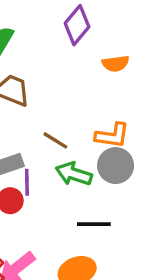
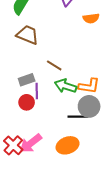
orange L-shape: (112, 135) -> (89, 86), moved
gray circle: (116, 166) -> (89, 106), moved

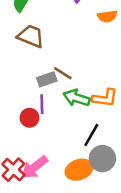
gray rectangle: (27, 80) -> (47, 79), moved
gray circle: (89, 106) -> (102, 159), moved
black line: (78, 117) -> (91, 135), turned -60

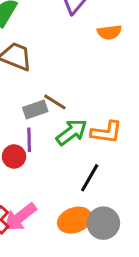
green arrow: (77, 98) -> (72, 132), turned 125
gray circle: (102, 159) -> (103, 223), moved

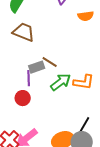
purple line: (29, 140) -> (29, 78), moved
black line: (90, 178) -> (84, 126), moved

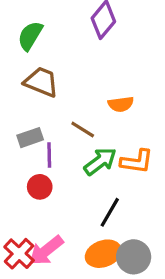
orange semicircle: (86, 16) -> (121, 104), moved
gray rectangle: (37, 67) -> (30, 138), moved
black line: (84, 126) -> (110, 212), moved

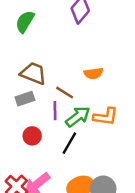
brown trapezoid: (41, 82) -> (33, 73), moved
purple line: (49, 155) -> (55, 111), moved
black line: (110, 212) -> (69, 143), moved

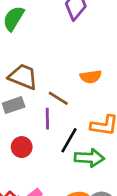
green arrow: (78, 117) -> (89, 158), moved, turned 40
black line: (69, 143) -> (69, 140), moved

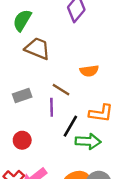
brown trapezoid: (23, 77) -> (37, 49), moved
red circle: (22, 147) -> (22, 140), moved

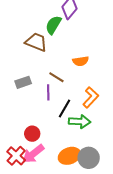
green semicircle: (22, 20) -> (53, 25), moved
orange L-shape: (101, 113) -> (91, 97), turned -55
red circle: (22, 140) -> (32, 134), moved

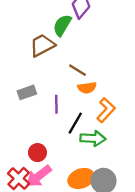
brown trapezoid: (36, 42) -> (42, 45), turned -50
orange semicircle: (81, 61) -> (87, 88), moved
brown line: (56, 77) -> (78, 70), moved

